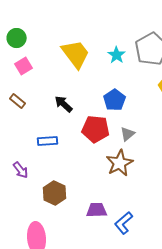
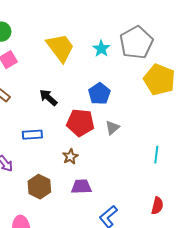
brown star: (120, 163) -> (70, 157), moved, size x0.6
purple trapezoid: (97, 210) -> (81, 187), moved

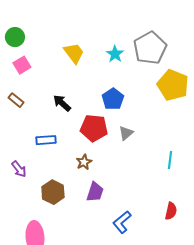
yellow trapezoid: (60, 48) -> (74, 53), size x0.7
purple trapezoid: (81, 187) -> (95, 192), turned 110

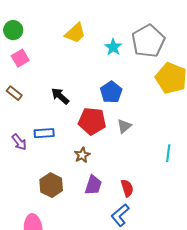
yellow trapezoid: (74, 53) -> (75, 33), moved, turned 85
purple arrow: (19, 169) -> (19, 142), moved
red semicircle: (171, 211) -> (127, 188), moved, turned -30

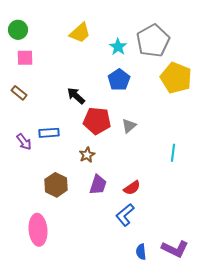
pink square: (20, 58) -> (25, 58), turned 30
blue pentagon: (111, 92) -> (119, 80), moved
black arrow: (60, 96) -> (76, 96), moved
red semicircle: (127, 188) -> (132, 188), turned 72

